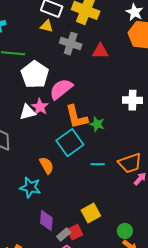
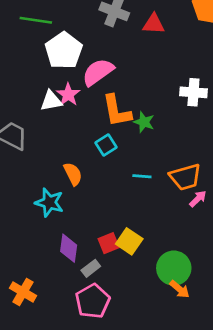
cyan square: (70, 143) -> (106, 145), size x0.6
yellow square: (91, 213) -> (129, 241), turned -30
green circle: (125, 231) -> (174, 268), size x1.6
red square: (75, 232) -> (109, 243), moved

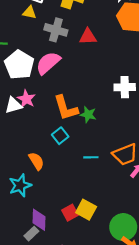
pink semicircle: (98, 72) -> (48, 63), moved
cyan star: (49, 203) -> (20, 185), turned -30
gray rectangle: (91, 268) -> (31, 234), moved

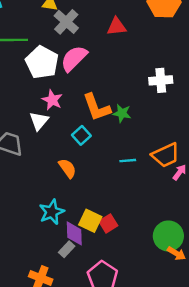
gray cross: (56, 30) -> (66, 22), moved, turned 30
white triangle: (13, 105) -> (39, 121), moved, turned -30
cyan square: (60, 136) -> (81, 135), moved
cyan star: (20, 185) -> (52, 212), moved
yellow square: (86, 210) -> (90, 221), moved

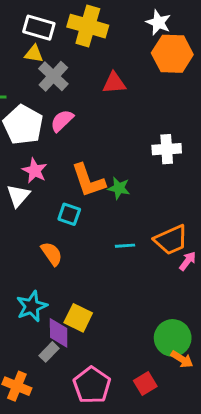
pink semicircle: (74, 58) -> (62, 121), size x0.7
cyan square: (81, 135) -> (69, 214), turned -30
red square: (108, 223) -> (145, 384), moved

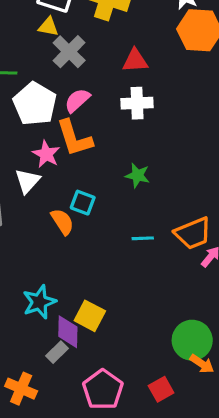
white cross: (167, 149) -> (137, 103), moved
orange L-shape: (88, 180) -> (74, 138), moved
orange semicircle: (52, 254) -> (62, 222), moved

